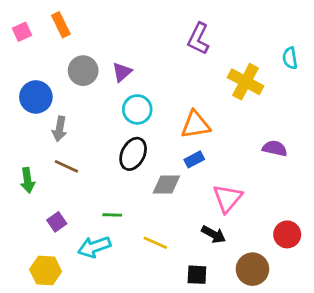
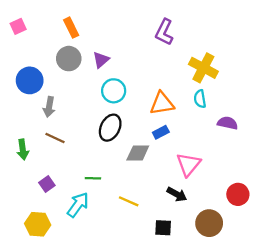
orange rectangle: (61, 25) -> (71, 28), moved
cyan semicircle: (290, 58) -> (200, 99), moved
cyan arrow: (94, 247) -> (78, 205), turned 145

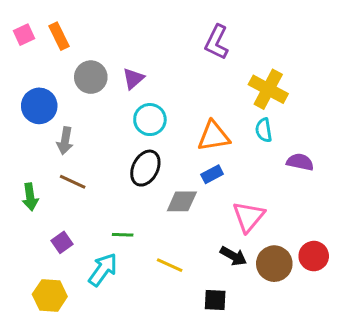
orange rectangle: (71, 28) -> (59, 36), moved
brown circle: (209, 223) -> (274, 264), moved

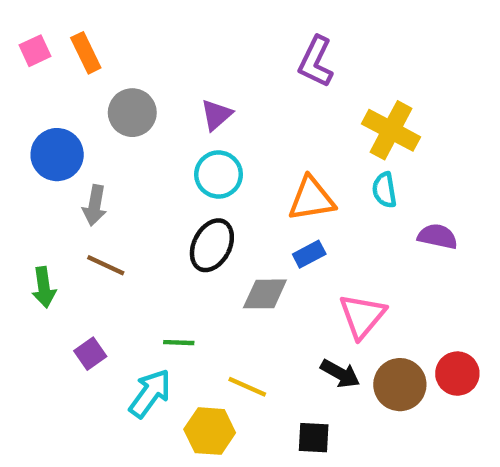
purple triangle: (133, 79) -> (216, 115), moved
yellow hexagon: (50, 295) -> (210, 431), moved

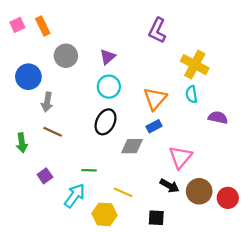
orange triangle: (311, 199) -> (155, 99), turned -40
red circle: (457, 374) -> (228, 198), moved

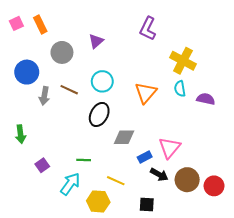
purple triangle: (108, 57) -> (96, 41), moved
purple semicircle: (218, 117) -> (206, 99), moved
blue rectangle: (154, 126) -> (145, 157), moved
brown line: (53, 132) -> (69, 90), moved

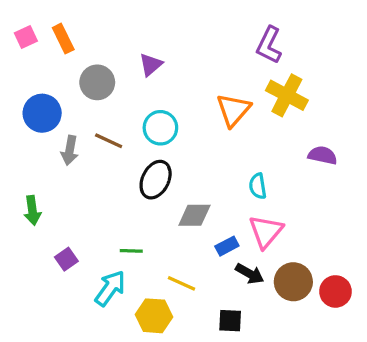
purple L-shape: (148, 29) -> (269, 45), moved
cyan semicircle: (180, 89) -> (258, 186), moved
orange triangle: (146, 93) -> (233, 110), moved

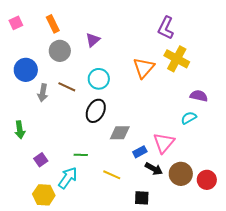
orange rectangle: (63, 39) -> (53, 24), moved
cyan semicircle: (258, 186) -> (189, 118), moved, turned 70
yellow hexagon: (154, 316) -> (44, 195), moved

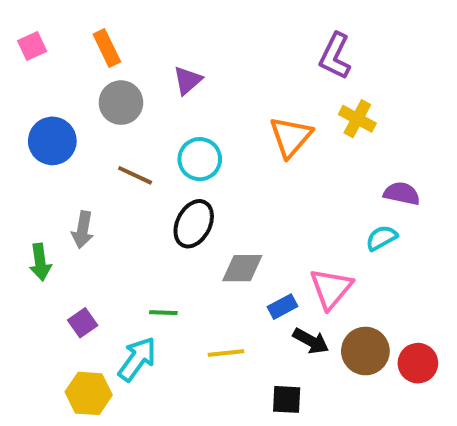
yellow cross: (177, 59) -> (357, 119), size x0.7
gray arrow: (43, 93) -> (83, 230), moved
yellow line: (112, 175) -> (226, 353), turned -30

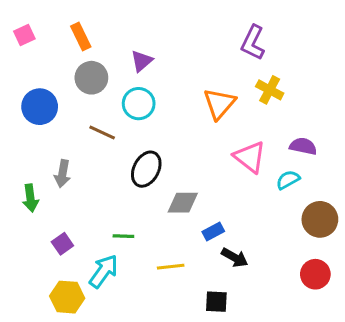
cyan circle: (200, 159) -> (139, 104), moved
pink triangle: (331, 288) -> (250, 157), moved, turned -32
brown circle: (365, 351) -> (320, 219), moved

